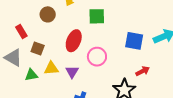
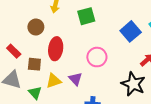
red ellipse: (74, 41) -> (56, 49), moved
blue square: (134, 41) -> (131, 31), turned -36
green triangle: (31, 75) -> (35, 93), turned -48

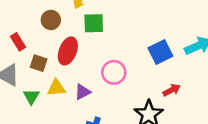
green square: (86, 16) -> (94, 23), moved
purple triangle: (75, 79) -> (83, 92), turned 32

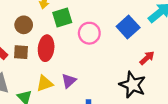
brown square: (39, 63) -> (21, 52), moved
pink circle: (114, 72) -> (89, 33), moved

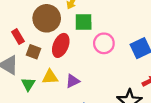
brown circle: (24, 25) -> (47, 18), size x1.6
brown square: (21, 52) -> (34, 52), moved

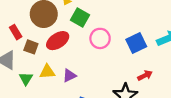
green square: (84, 22) -> (80, 18), turned 30
red ellipse: (61, 45) -> (58, 41), turned 35

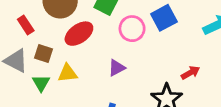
blue square: (136, 43) -> (164, 18), moved
brown square: (31, 47) -> (44, 54), moved
purple triangle: (69, 76) -> (117, 68), moved

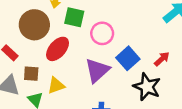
blue square: (164, 18) -> (128, 58), moved
purple triangle: (117, 68) -> (97, 70), size x1.6

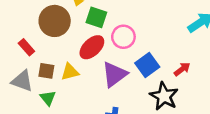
red ellipse: (58, 49) -> (92, 47), moved
yellow triangle: (56, 85) -> (70, 72), moved

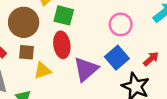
pink circle: (123, 37) -> (121, 24), moved
red ellipse: (92, 47) -> (62, 45), turned -50
brown square: (46, 71) -> (27, 52), moved

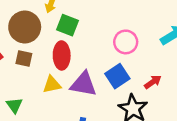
purple triangle: (86, 69) -> (83, 84), turned 44
yellow triangle: (42, 71) -> (52, 85), moved

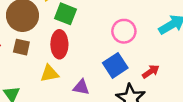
purple triangle: (83, 84) -> (81, 87), moved, size x0.6

